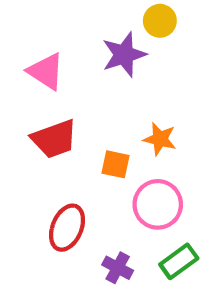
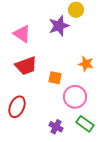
orange star: (160, 139) -> (86, 64), moved
red ellipse: (67, 228) -> (17, 107), moved
green rectangle: (179, 261) -> (85, 124), turned 72

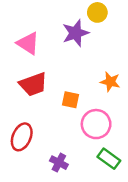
purple cross: (56, 127) -> (59, 163), moved

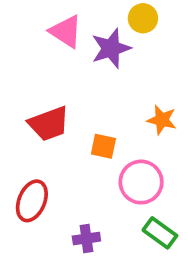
pink triangle: (28, 43) -> (66, 31), moved
purple cross: (59, 163) -> (86, 239), turned -36

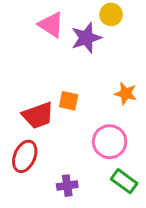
red trapezoid: (49, 124) -> (38, 115), moved
orange square: (103, 146) -> (69, 101), moved

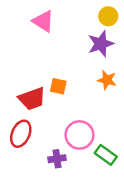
yellow circle: (111, 14) -> (108, 16), moved
purple star: (86, 38) -> (101, 44), moved
pink circle: (110, 142) -> (79, 135), moved

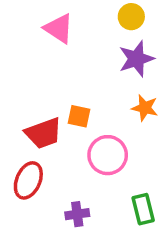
yellow circle: (108, 16) -> (131, 17), moved
pink circle: (79, 135) -> (108, 155), moved
green rectangle: (106, 155) -> (143, 209), turned 40

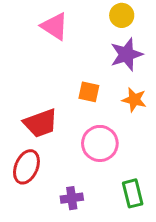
orange square: (79, 116) -> (89, 92), moved

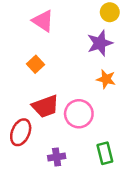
yellow circle: (122, 15) -> (110, 12), moved
orange square: (89, 92) -> (36, 64), moved, turned 35
red trapezoid: (41, 123) -> (45, 106), moved

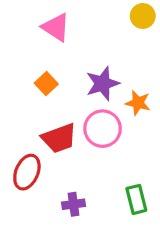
purple star: (100, 43) -> (103, 84), moved
pink circle: (79, 114) -> (103, 129), moved

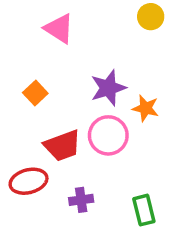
orange square: (46, 84) -> (35, 93), moved
red ellipse: (27, 172) -> (29, 181), turned 52
purple cross: (74, 204) -> (81, 200), moved

